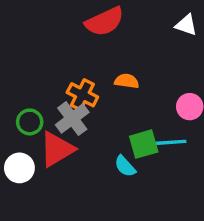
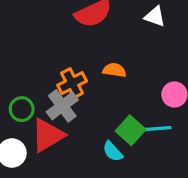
white triangle: (186, 25) -> (155, 16), moved
orange cross: (82, 95) -> (72, 83), turned 36
green square: (144, 144) -> (131, 130), turned -32

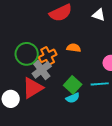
green circle: (22, 109) -> (27, 54), moved, size x1.5
green square: (131, 130) -> (73, 85), moved
cyan semicircle: (113, 151) -> (73, 98), turned -72

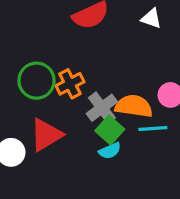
orange semicircle: (74, 48) -> (134, 106), moved, size x1.6
gray cross: (42, 70) -> (102, 108), moved

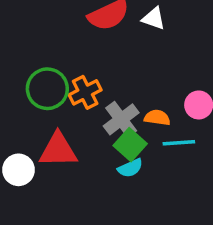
white triangle: (151, 18) -> (154, 18), moved
orange semicircle: (134, 106) -> (157, 118), size x0.6
red triangle: (46, 135) -> (58, 150), turned 30

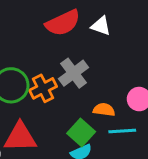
gray cross: (121, 119) -> (74, 73), moved

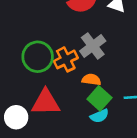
orange semicircle: (104, 110) -> (91, 80), moved

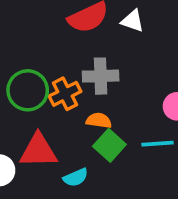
gray cross: (93, 46) -> (101, 76), turned 35
cyan semicircle: (99, 116) -> (76, 177), moved

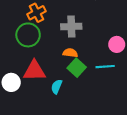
orange cross: (65, 94) -> (37, 13), moved
cyan semicircle: (76, 177) -> (57, 87), turned 136

